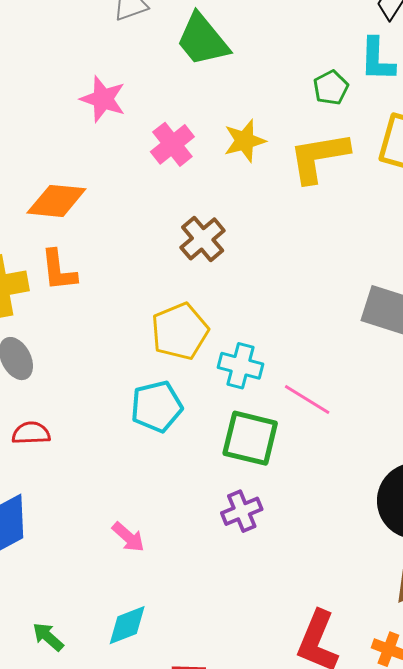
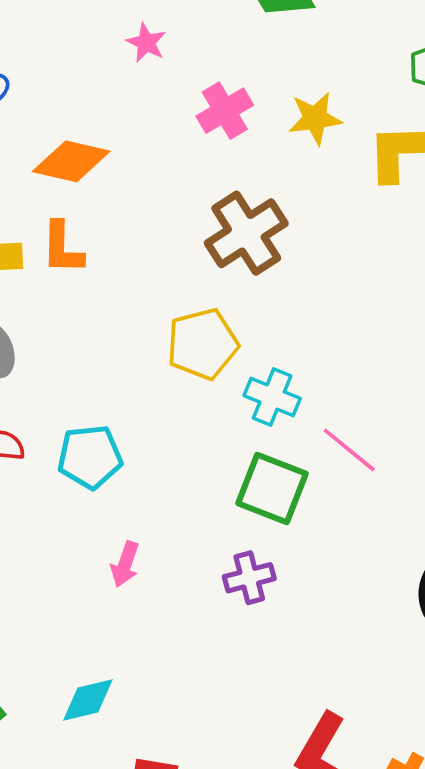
pink star: (103, 99) -> (146, 43), size x0.7
brown cross: (203, 239) -> (246, 233), size x1.4
cyan pentagon: (157, 406) -> (90, 457), moved
pink arrow: (128, 537) -> (125, 564), moved, turned 60

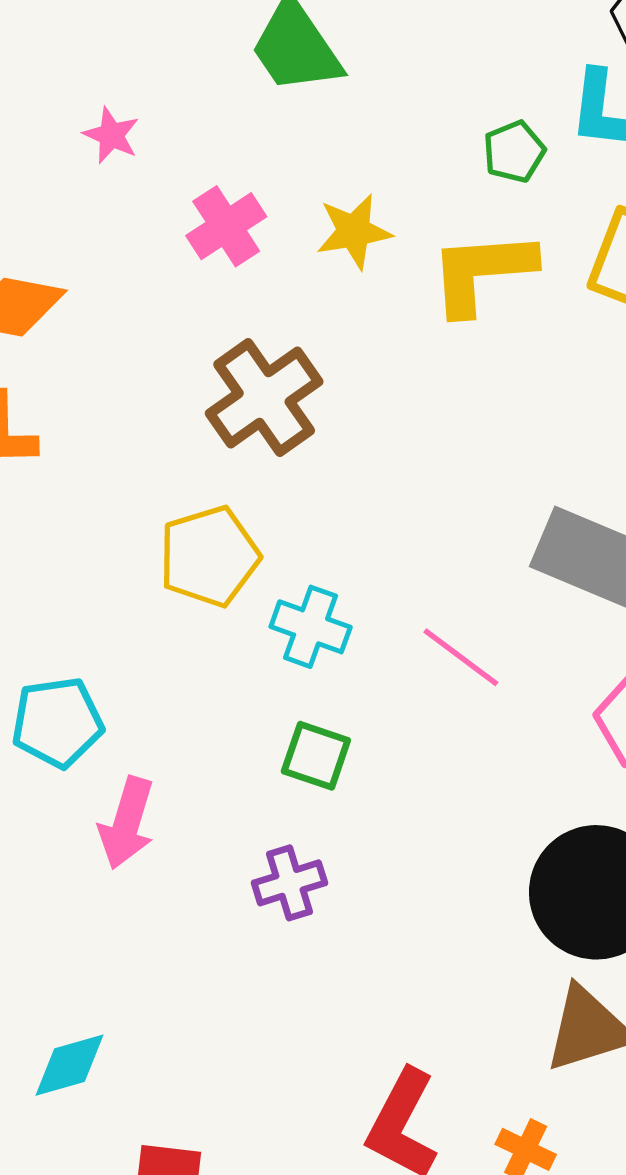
pink line: (349, 450) -> (461, 657), moved
green square: (272, 488) -> (316, 756), size x0.7
pink arrow: (125, 564) -> (127, 823), moved, size x1.4

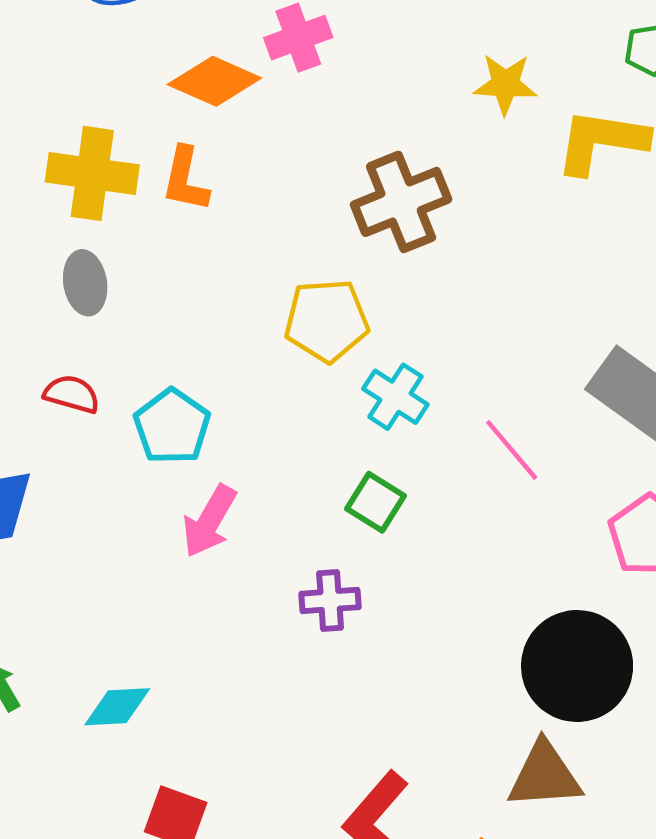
pink cross: (226, 226) -> (298, 38), moved
cyan pentagon: (57, 722) -> (172, 426), turned 30

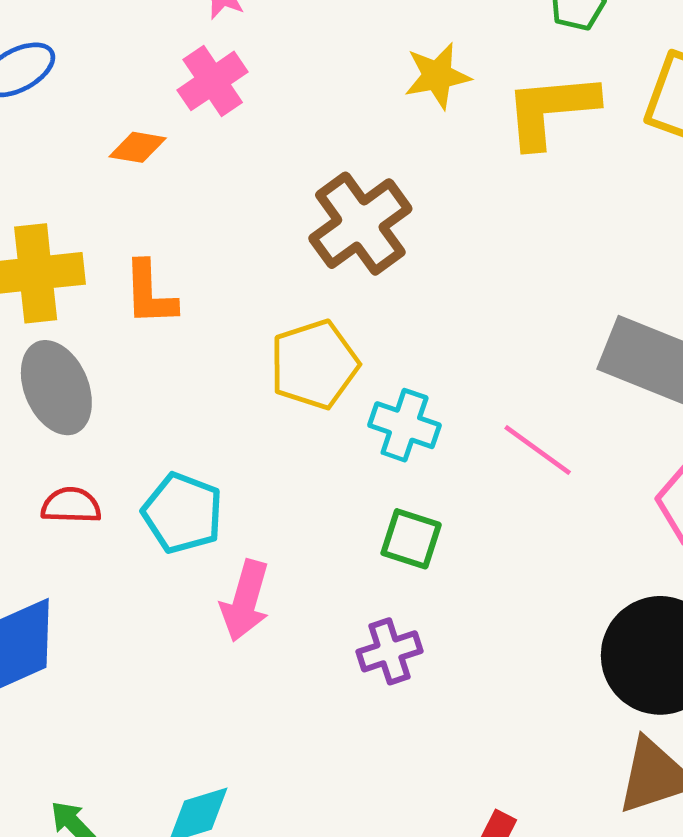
orange diamond: (214, 81) -> (138, 147), size x0.6
orange L-shape: (185, 179) -> (150, 293), moved
gray ellipse: (85, 283) -> (56, 388), size x1.4

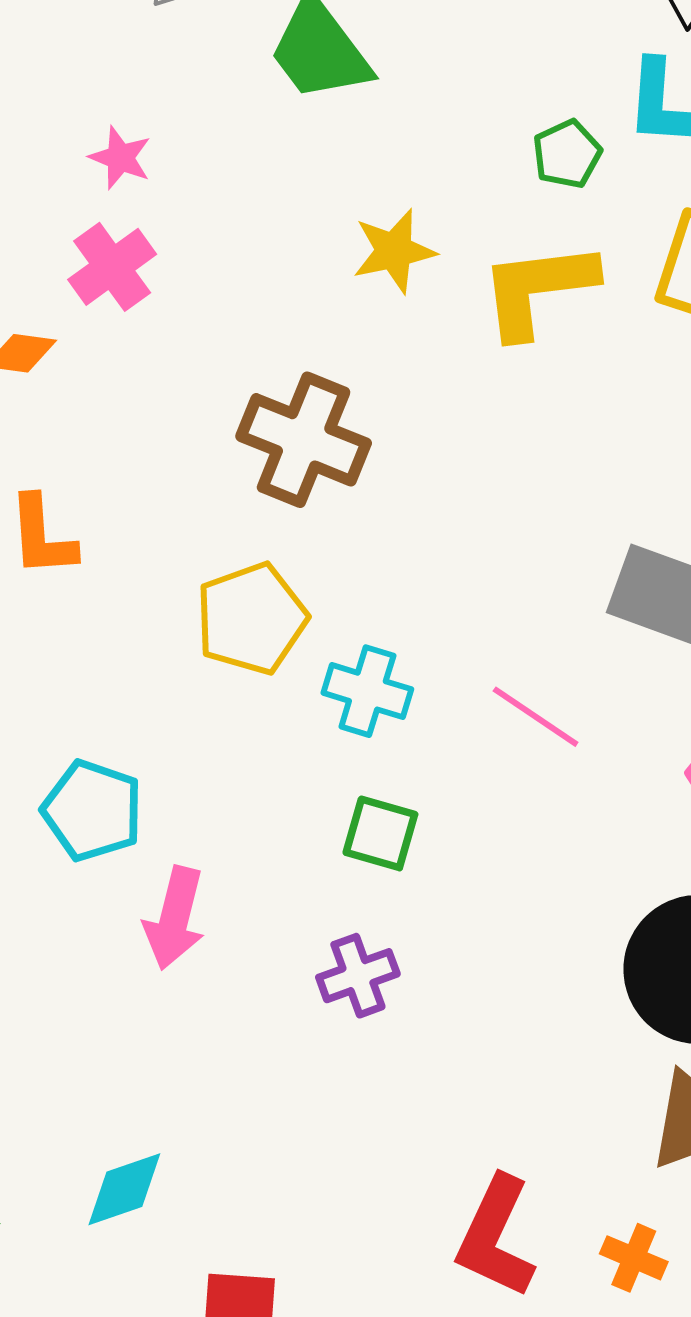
brown cross: (360, 224) -> (304, 440), turned -30

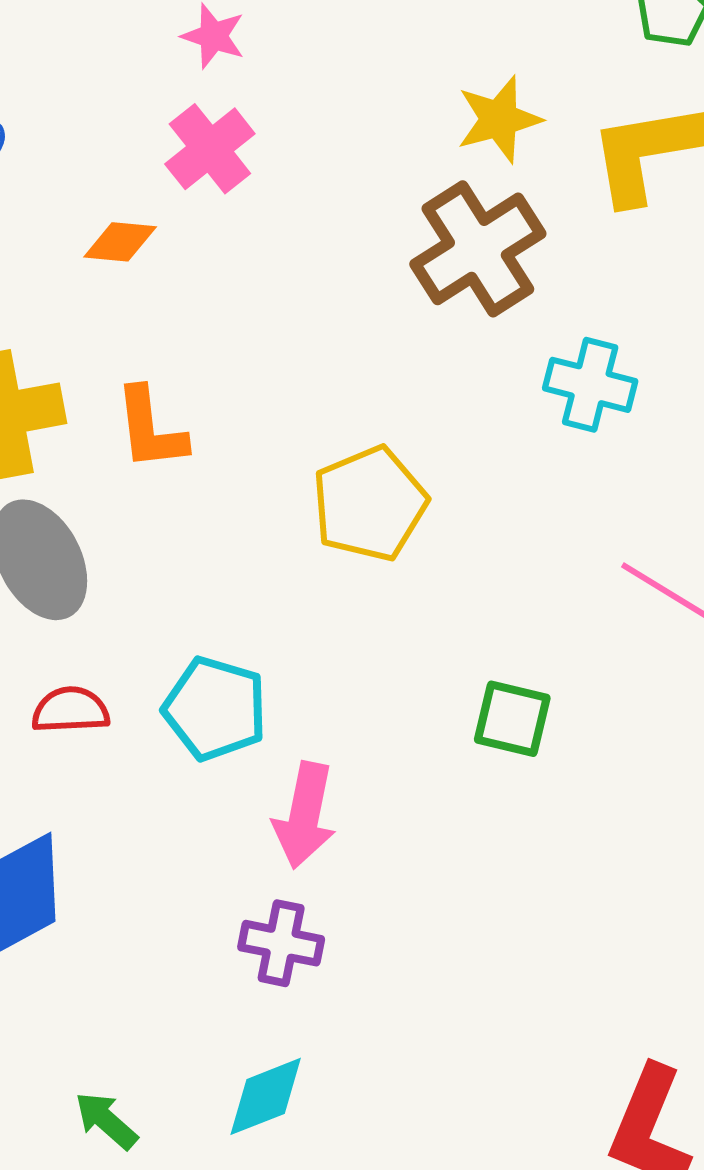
brown cross: (304, 440) -> (478, 249), moved, turned 38
cyan cross: (367, 691) -> (590, 385), moved
purple cross: (358, 976) -> (281, 943), moved, turned 34

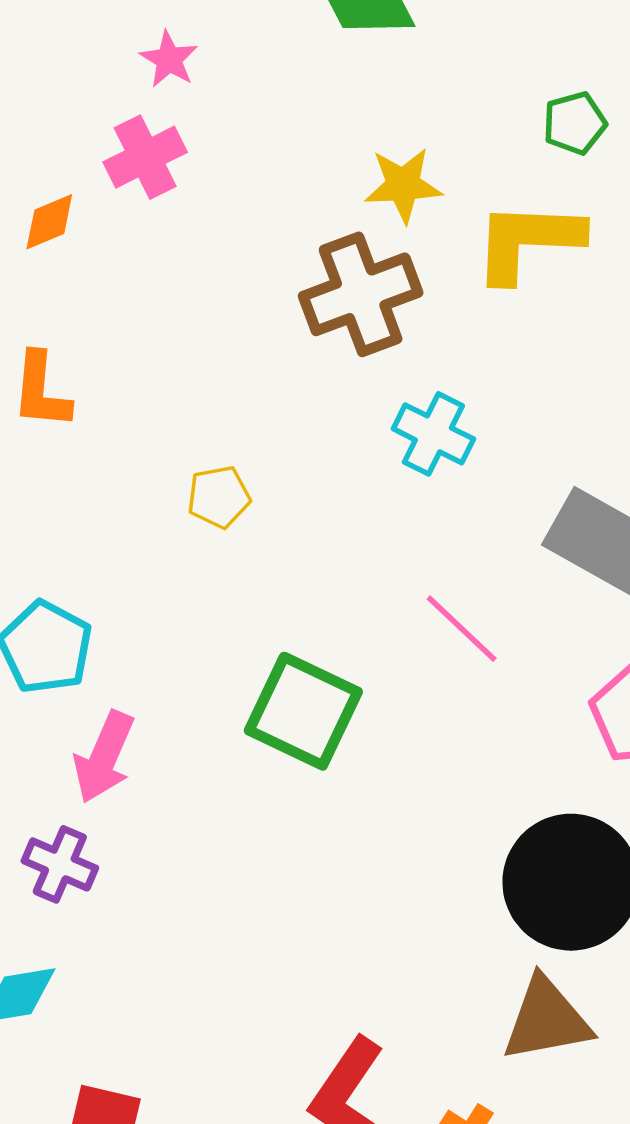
orange diamond: (120, 242) -> (49, 222), turned -40
yellow pentagon: (370, 504) -> (219, 497), size x0.6
green square: (512, 719) -> (303, 711), size x1.6

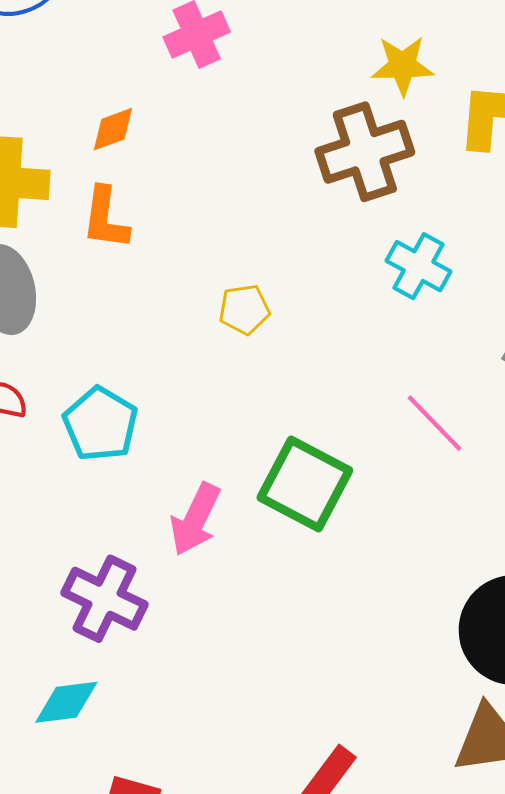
orange diamond: (49, 222) -> (113, 129), moved
pink arrow: (104, 757) -> (195, 519), moved
purple cross: (60, 864) -> (104, 599), size x1.4

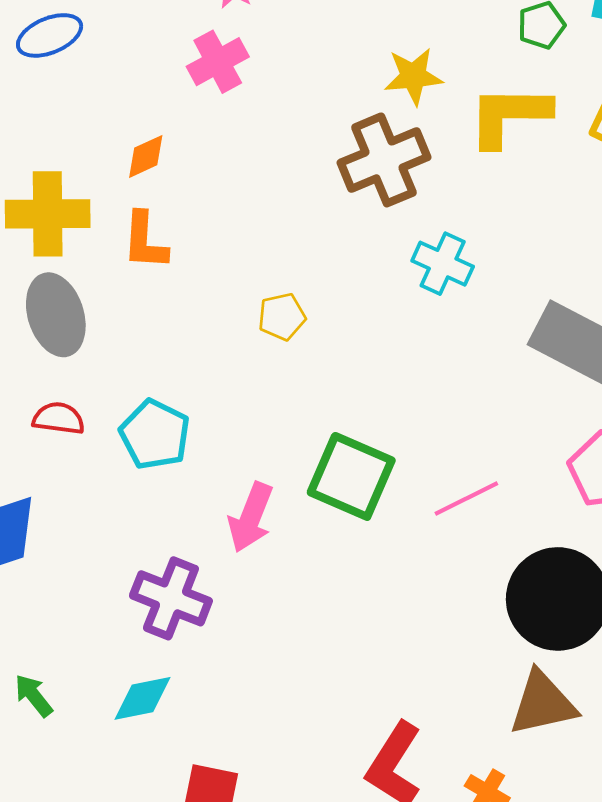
pink line: (435, 423) -> (466, 499), moved, turned -68

